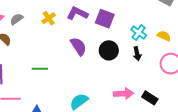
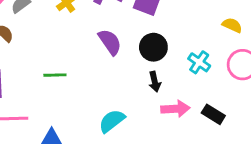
cyan cross: (139, 33) -> (199, 62), moved
black arrow: (137, 54) -> (155, 82), moved

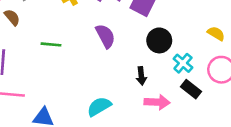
black circle: (153, 47) -> (159, 40), moved
green line: (55, 75) -> (51, 44), moved
black rectangle: (213, 114) -> (191, 89), moved

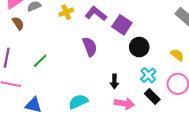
black circle: (159, 40) -> (139, 47), moved
green line: (51, 44) -> (40, 61), moved, turned -56

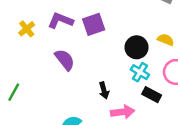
purple square: (122, 25) -> (94, 24), turned -36
black circle: (139, 47) -> (137, 47), moved

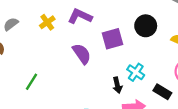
purple square: (94, 24) -> (112, 39), moved
black circle: (137, 47) -> (146, 26), moved
cyan cross: (140, 72) -> (136, 72), moved

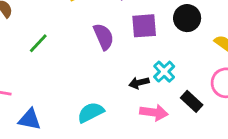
green line: (32, 82) -> (38, 43), moved
black arrow: (117, 85) -> (139, 83), turned 77

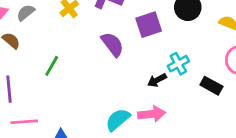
cyan cross: (164, 72) -> (178, 64), turned 30
pink arrow: (154, 113) -> (152, 114), moved

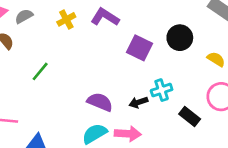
purple square: (149, 25) -> (139, 48), turned 35
purple semicircle: (112, 44) -> (100, 102), moved, turned -40

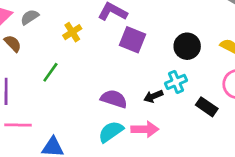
yellow cross: (66, 19) -> (72, 32), moved
black circle: (180, 38) -> (187, 46), moved
purple square: (139, 48) -> (132, 40), moved

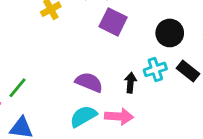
green line: (50, 72) -> (17, 88), moved
black arrow: (153, 96) -> (130, 83), turned 114
black rectangle: (207, 107) -> (188, 71), moved

